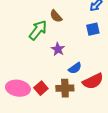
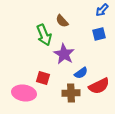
green arrow: (38, 30) -> (44, 35), turned 120
purple star: (58, 49) -> (64, 54), size x1.5
red square: (41, 88) -> (43, 78), moved, turned -32

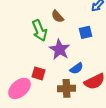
blue square: (99, 34) -> (86, 32), moved
pink ellipse: (24, 93) -> (20, 88), turned -50

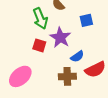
red square: (38, 73) -> (39, 45), moved

